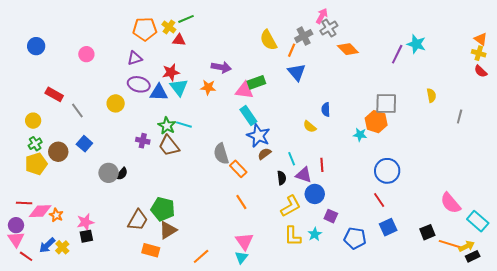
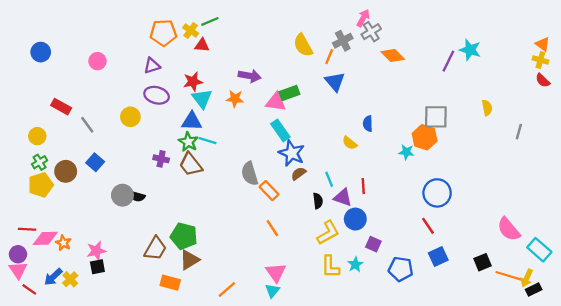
blue triangle: (159, 92) -> (192, 121), moved
black semicircle: (122, 174) -> (137, 196), turned 64
yellow arrow: (467, 246) -> (527, 278), turned 140

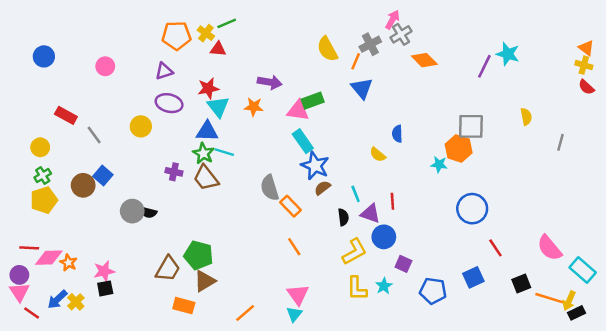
brown circle: (66, 171) -> (83, 185), moved
red line: (428, 226) -> (495, 248), moved

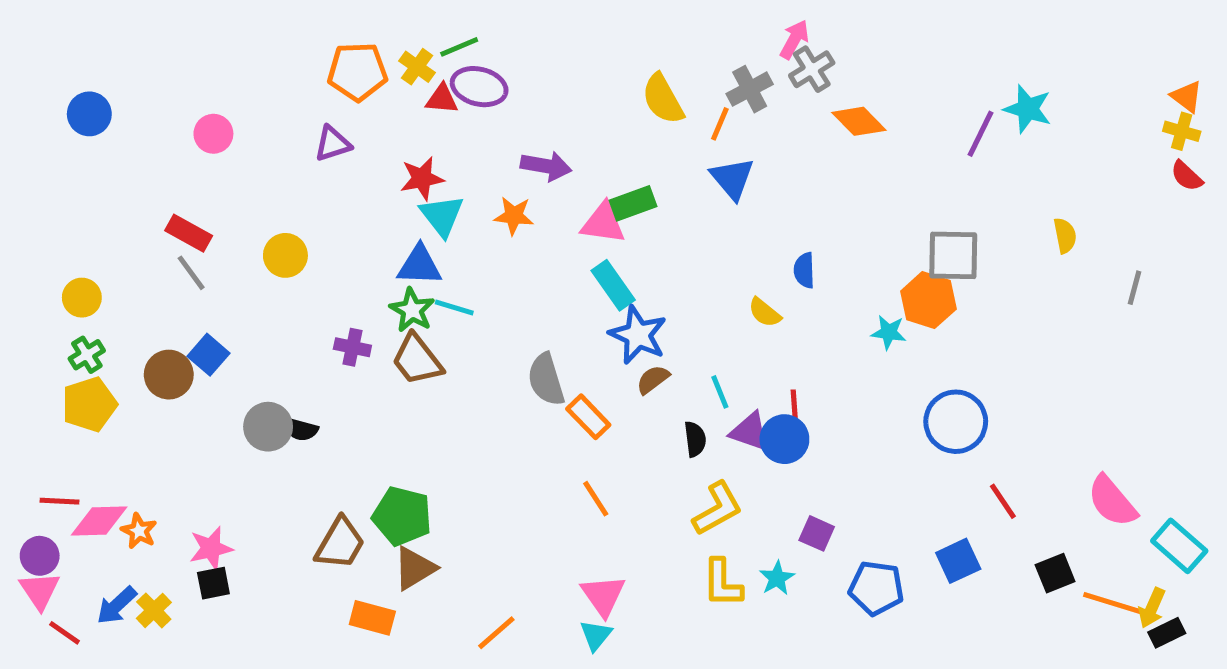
purple ellipse: (169, 103) -> (479, 87), moved
red rectangle: (66, 115) -> (189, 233), moved
blue circle: (384, 237) -> (784, 439), moved

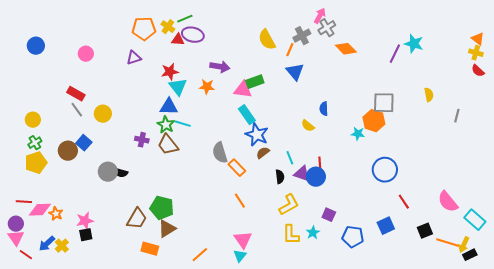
yellow circle: (285, 255) -> (103, 114), moved

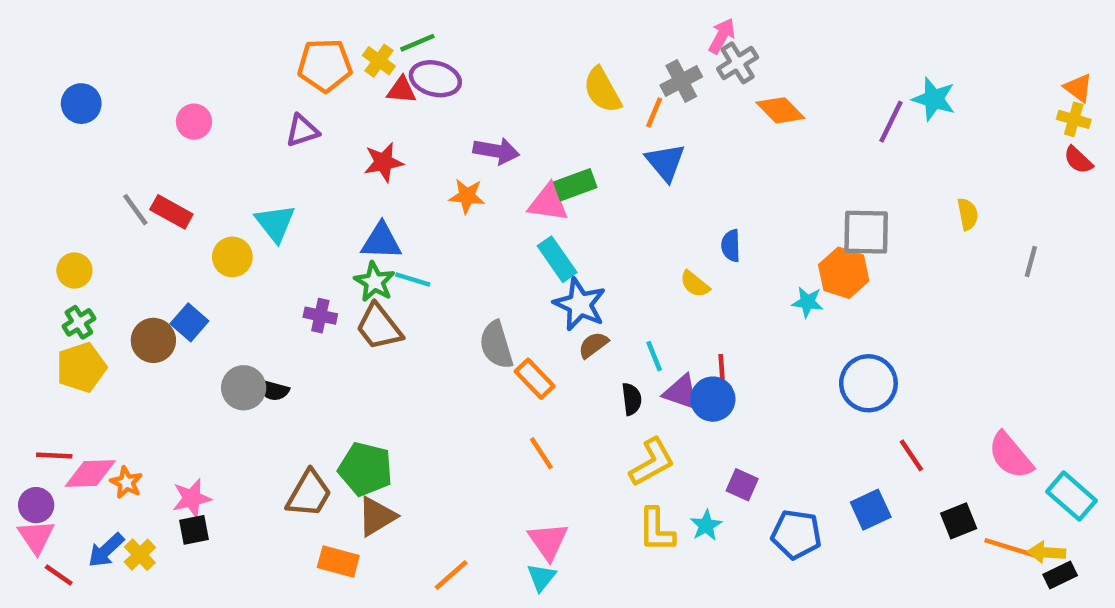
cyan triangle: (178, 87) -> (275, 223), moved
gray line: (77, 110) -> (135, 210), moved
yellow arrow: (464, 245) -> (1047, 552), turned 70

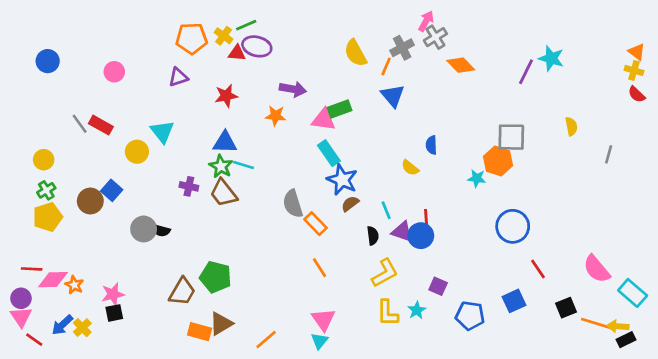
brown triangle: (377, 516) -> (221, 324), moved

